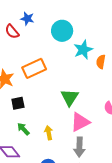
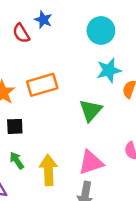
cyan circle: (62, 31) -> (101, 31), moved
green triangle: (70, 97) -> (91, 110), moved
yellow arrow: (49, 133) -> (48, 170), size x1.6

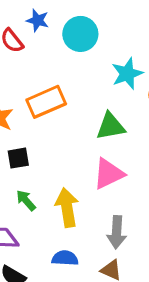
cyan circle: (101, 31) -> (80, 34), moved
green triangle: (91, 110) -> (111, 126), turned 45
pink triangle: (91, 162) -> (109, 174), moved

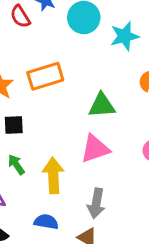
cyan star: (127, 74) -> (125, 36), moved

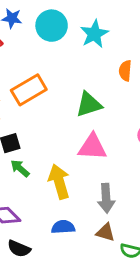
pink triangle: (95, 149) -> (92, 147), turned 36
green arrow: (16, 165) -> (20, 168), moved

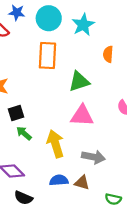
orange rectangle: (29, 90) -> (47, 55), moved, turned -56
gray arrow: (106, 198) -> (93, 157), turned -75
brown triangle: (105, 232) -> (82, 183), moved

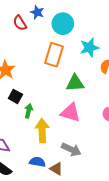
cyan star: (83, 25) -> (89, 48), moved
black square: (16, 113) -> (15, 96), turned 32
green arrow: (24, 133) -> (29, 111), moved, turned 48

